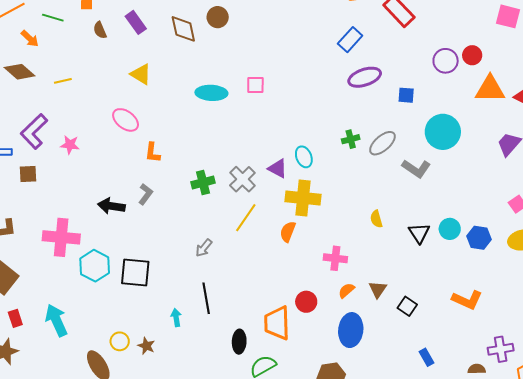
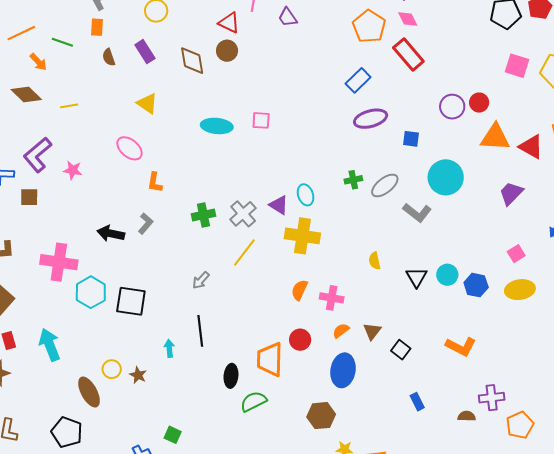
orange semicircle: (288, 232) -> (299, 290), moved

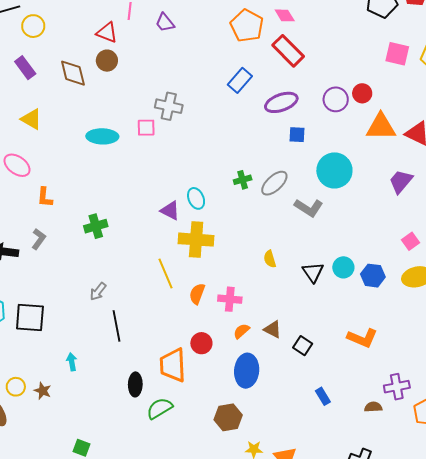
purple ellipse: (371, 119) -> (281, 102), moved
gray cross: (243, 214) -> (169, 106), moved, turned -32
yellow line: (244, 252) -> (165, 273), moved, turned -56
black line: (200, 331) -> (117, 326), moved
brown triangle: (372, 331) -> (273, 329), turned -36

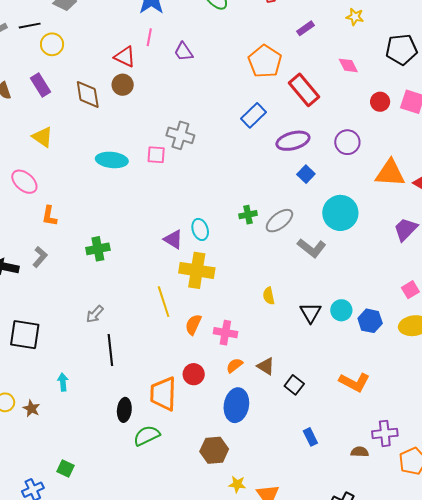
pink diamond: (285, 15) -> (348, 65), moved
red circle: (362, 93) -> (380, 102), moved
blue square: (297, 135) -> (306, 174), turned 36

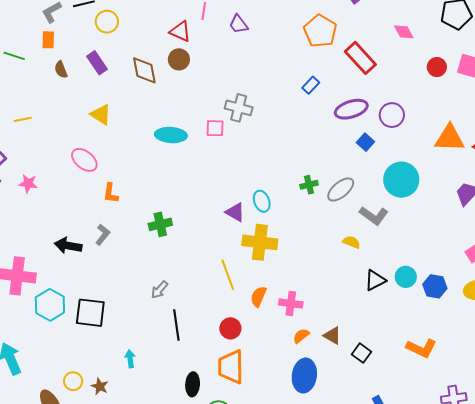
blue rectangle: (253, 115) -> (311, 85), size x0.7
purple circle: (347, 142) -> (392, 115), moved
yellow semicircle: (269, 296) -> (351, 242), moved, turned 126
black triangle: (311, 313) -> (375, 280), turned 35
red circle: (194, 374) -> (230, 328), moved

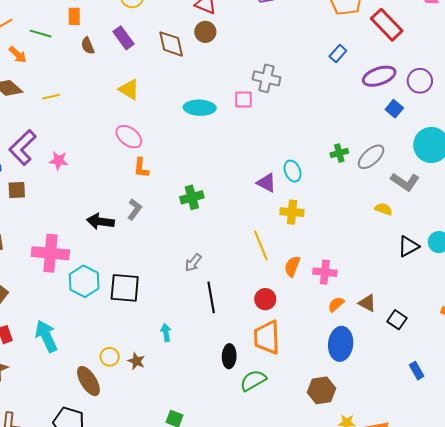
pink ellipse: (84, 160) -> (129, 137), moved
yellow cross: (260, 242) -> (292, 212), size x0.7

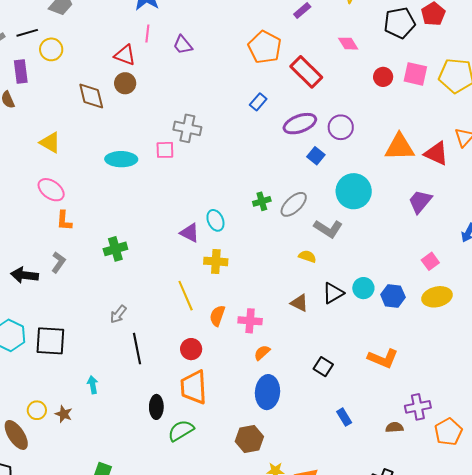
purple rectangle: (123, 38) -> (21, 71), moved, turned 30
brown triangle: (367, 303) -> (299, 303), moved

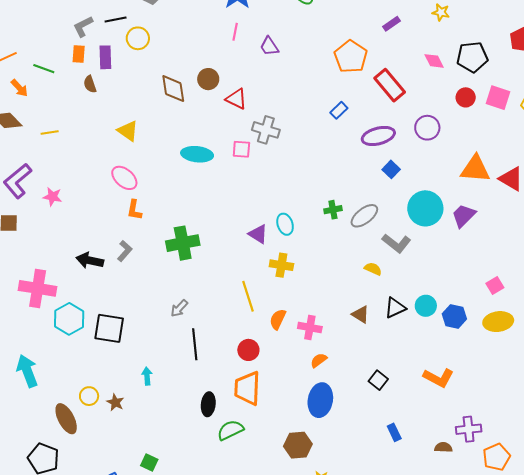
black pentagon: (400, 23) -> (472, 57), moved
red triangle: (125, 55) -> (236, 99), moved
purple circle: (341, 127) -> (427, 128), moved
purple trapezoid: (420, 202) -> (464, 216), moved
green cross: (115, 249) -> (183, 243), size x1.4

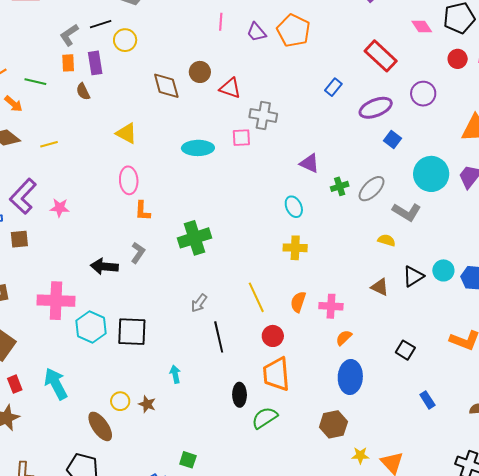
orange pentagon: (351, 57) -> (294, 31), moved
pink ellipse: (124, 178) -> (129, 180), turned 52
purple triangle: (258, 234) -> (309, 163), moved
yellow line: (248, 296) -> (256, 297), moved

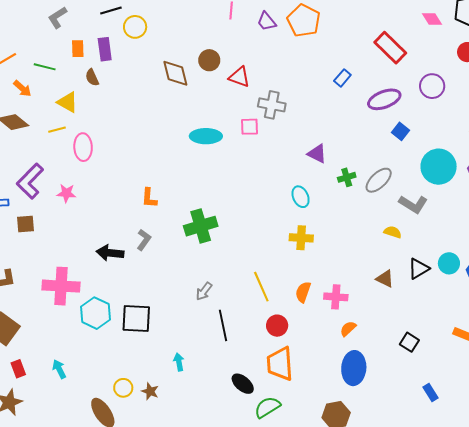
gray L-shape: (69, 35) -> (57, 17), moved
yellow triangle: (126, 133) -> (68, 102), moved
pink ellipse: (129, 180) -> (83, 147), moved
cyan arrow: (56, 384) -> (59, 369), size x0.6
black ellipse: (240, 395) -> (243, 384), turned -50

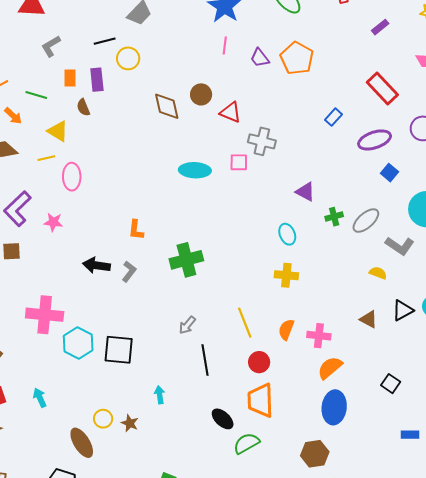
black arrow: (110, 253) -> (96, 265), moved
orange semicircle: (348, 329) -> (330, 368), size x1.5
blue rectangle: (430, 393) -> (410, 435), turned -60

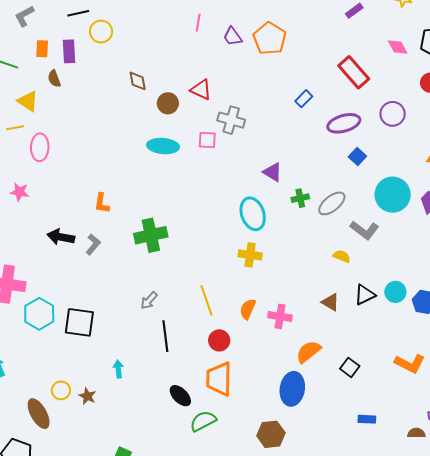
brown circle: (201, 94) -> (168, 103), moved
brown diamond: (167, 106) -> (138, 81), size x0.7
cyan ellipse: (287, 234) -> (253, 214), size x1.5
orange semicircle: (330, 368) -> (308, 352), moved

